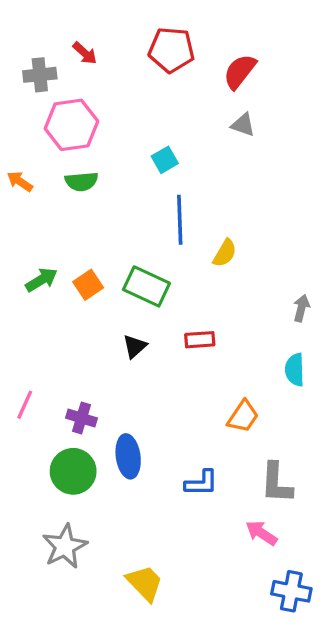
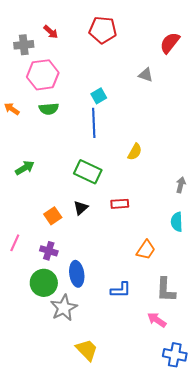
red semicircle: (240, 71) -> (170, 43), moved
blue line: (180, 220) -> (94, 123), moved
orange square: (88, 285) -> (53, 216), moved
gray star: (65, 546) -> (64, 308), moved

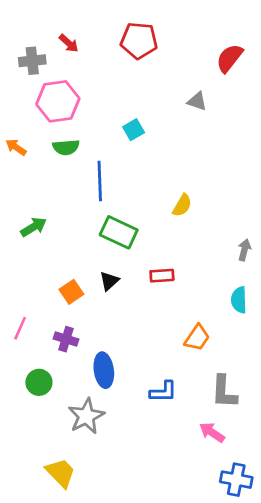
blue line: (94, 123) -> (100, 181), moved
green circle: (44, 283) -> (39, 382), moved, size x0.7
yellow trapezoid: (87, 350) -> (61, 473), moved

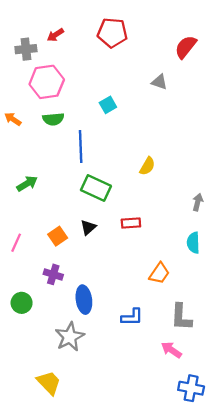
red arrow: (69, 43) -> (55, 35), turned 105
pink line: (20, 328) -> (16, 243), moved
green circle: (39, 382) -> (22, 303), moved

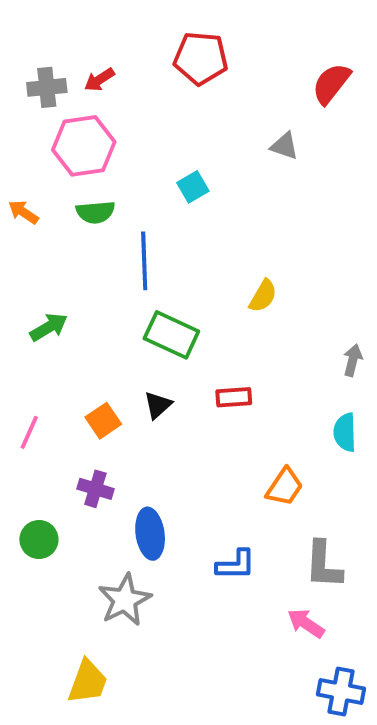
red arrow: (55, 35) -> (99, 80), moved
yellow trapezoid: (49, 383) -> (88, 682), turned 64

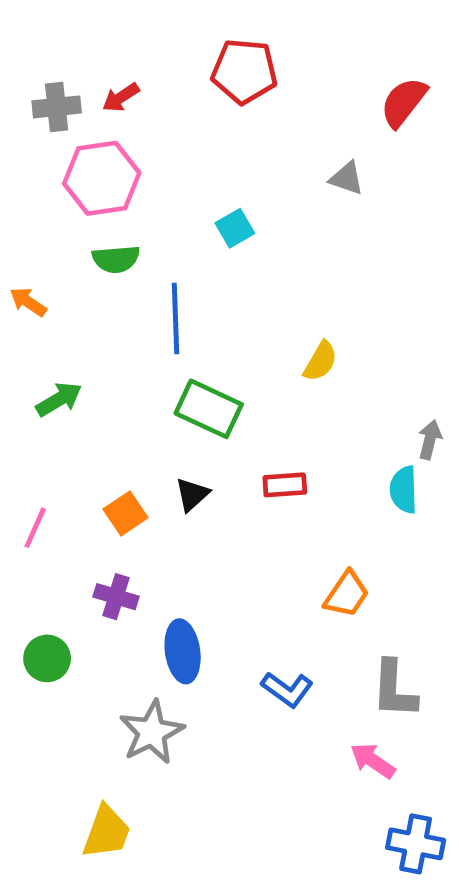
orange arrow: (23, 212) -> (28, 302), moved
cyan semicircle: (345, 432) -> (404, 490), moved
blue L-shape: (236, 565) -> (287, 689), turned 36

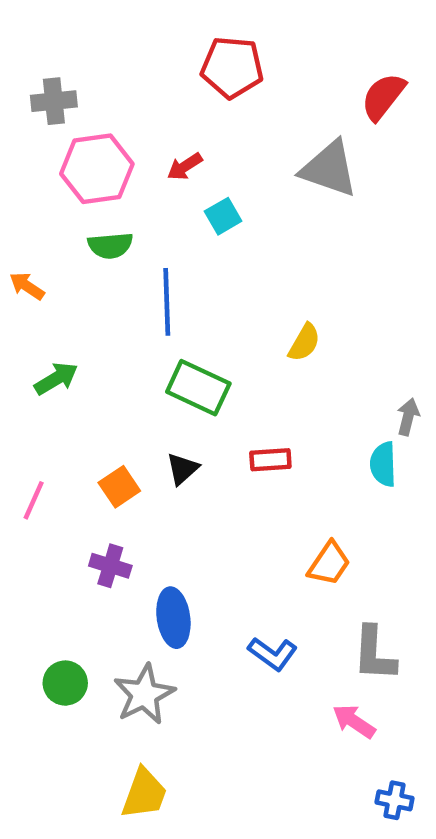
red arrow: (121, 97) -> (185, 167), moved
gray triangle: (347, 178) -> (329, 169), size x1.8
green circle: (47, 658) -> (65, 683), moved
yellow trapezoid: (107, 832) -> (144, 794), moved
blue cross: (416, 844) -> (395, 800), size x0.7

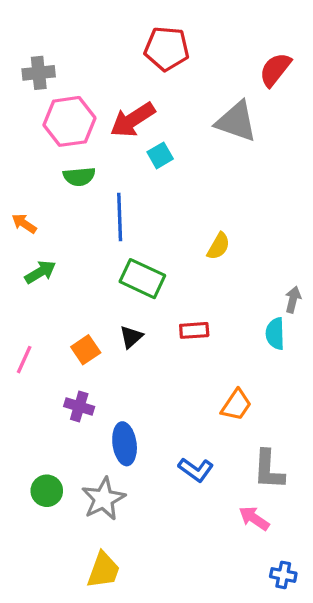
red arrow: (185, 167) -> (133, 120), size x1.8
orange arrow: (27, 286) -> (24, 223), moved

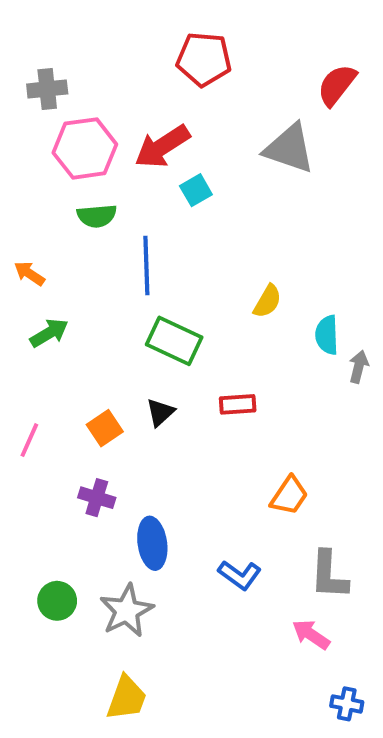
cyan semicircle: (275, 334) -> (327, 335), moved

